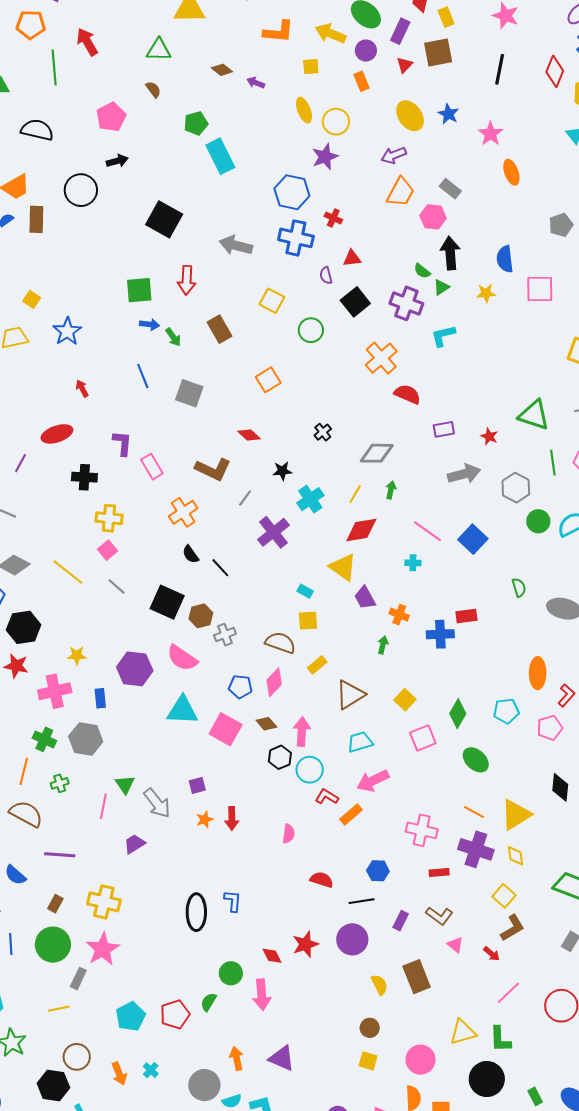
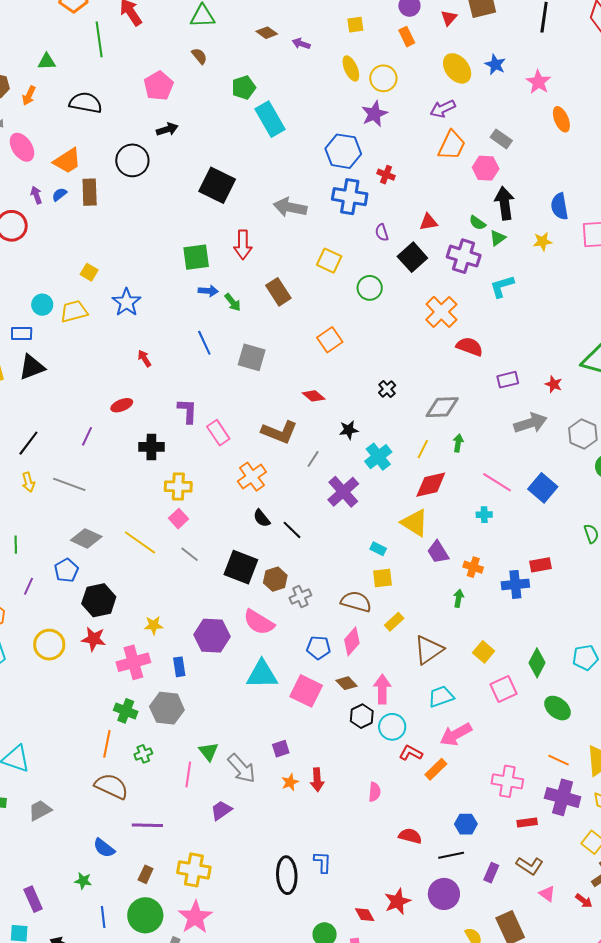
red triangle: (352, 258) -> (428, 222), moved
red ellipse: (57, 434) -> (122, 405), size x0.7

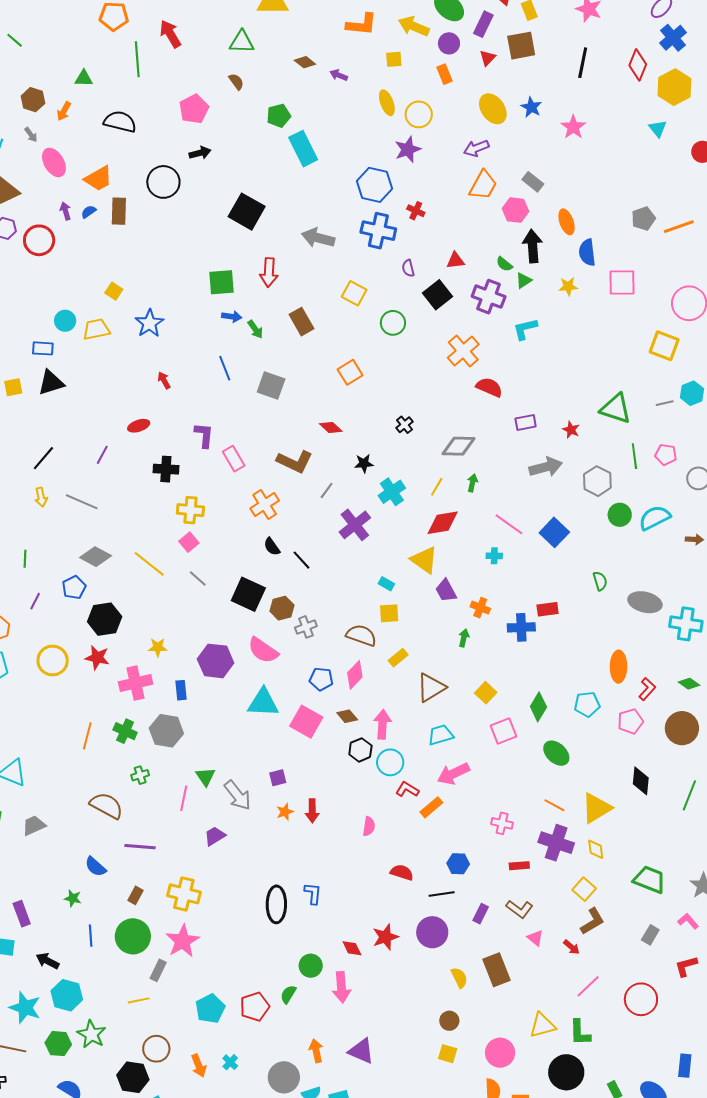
orange ellipse: (561, 119) -> (567, 222), moved
orange line: (107, 744) -> (87, 736), moved
pink cross: (507, 781) -> (502, 823), size x0.7

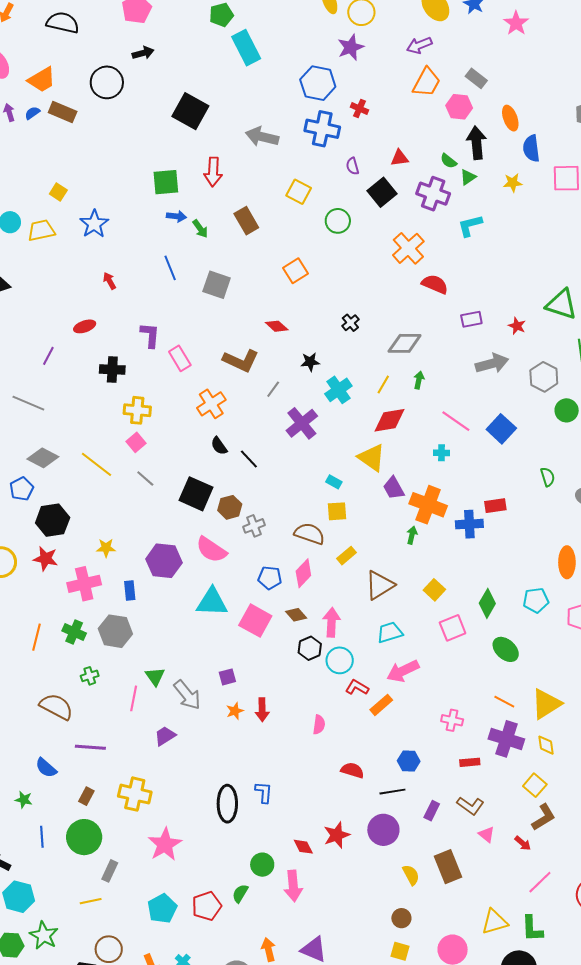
brown rectangle: (119, 211) -> (63, 112), turned -68
orange cross: (480, 608) -> (428, 505), size x1.8
pink star: (183, 941) -> (165, 844), moved

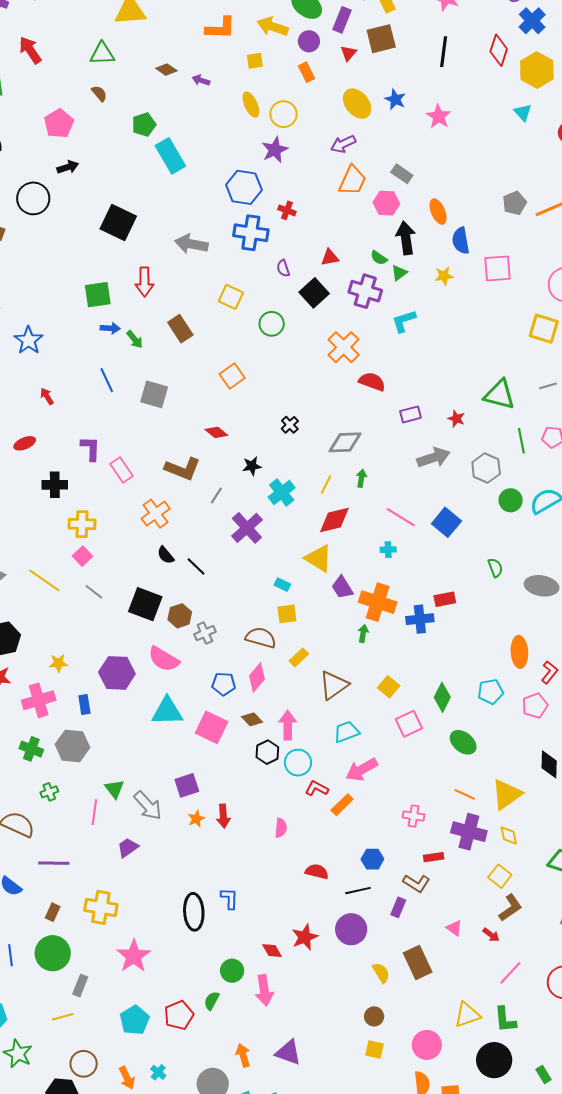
purple square: (227, 677) -> (187, 785), size x1.4
brown L-shape: (470, 806) -> (416, 883), moved

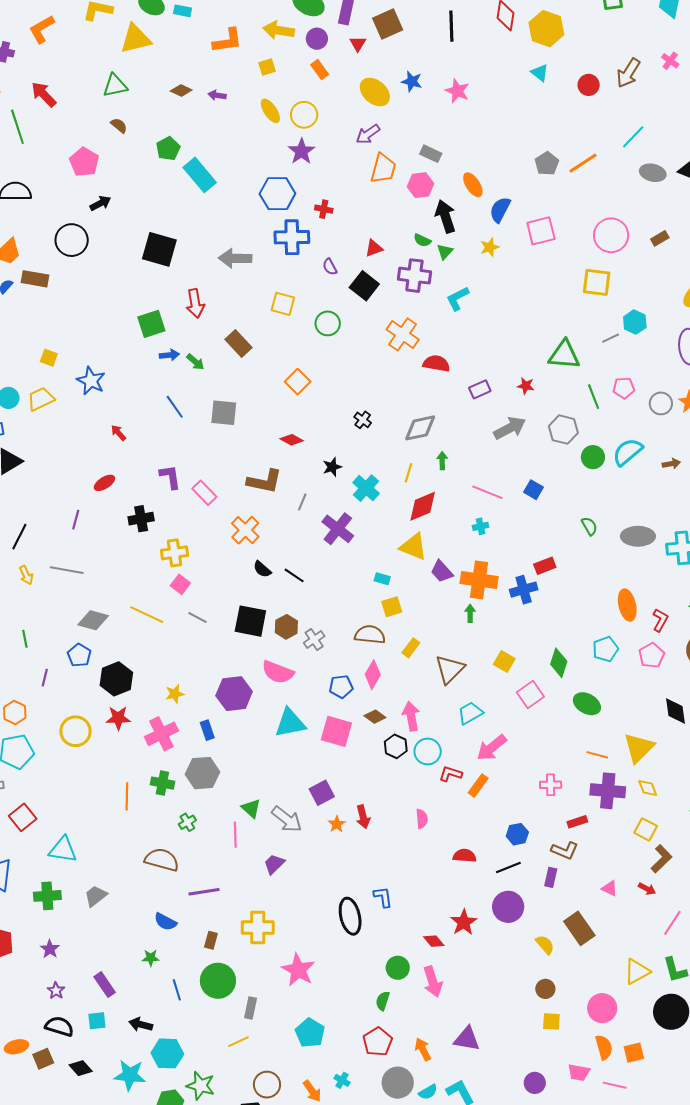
blue semicircle: (461, 241) -> (500, 210), turned 48
blue square: (446, 522) -> (533, 490), size x0.7
red pentagon: (179, 1015) -> (378, 1042), moved

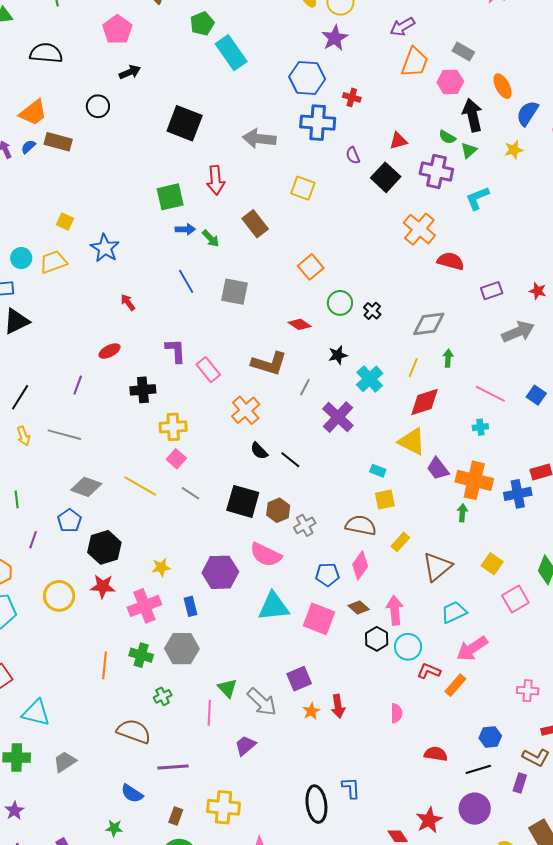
black circle: (72, 240) -> (98, 106), size x0.7
green circle: (328, 323) -> (340, 303), moved

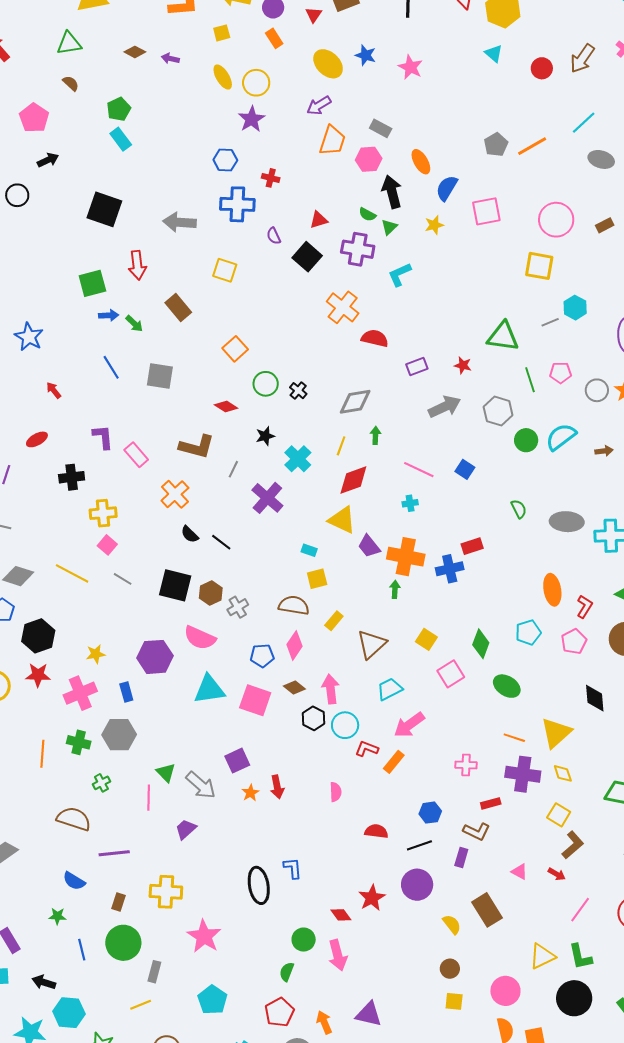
cyan rectangle: (231, 53) -> (121, 139), moved, size x0.7
blue hexagon: (307, 78) -> (225, 160), size x0.7

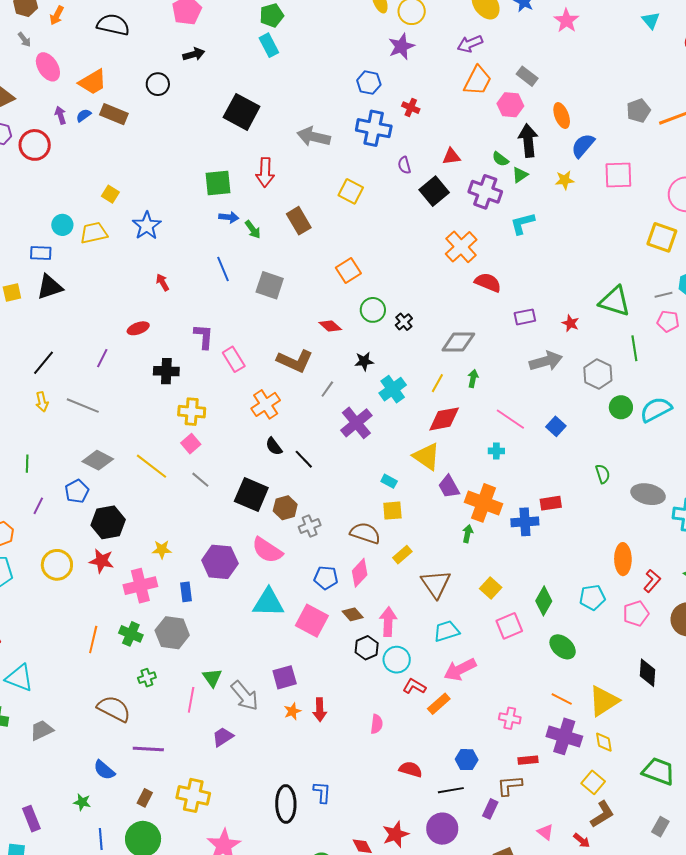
pink pentagon: (561, 373) -> (668, 321), moved
brown triangle: (372, 644) -> (436, 584), turned -32
brown L-shape: (477, 831) -> (510, 786), turned 140

